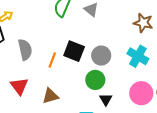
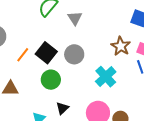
gray circle: (101, 56) -> (74, 54), moved
green circle: (95, 80) -> (51, 80), moved

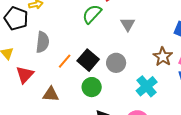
gray triangle: (75, 18) -> (128, 24), moved

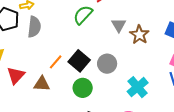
gray semicircle: (43, 42) -> (34, 27), moved
brown star: (163, 57) -> (139, 35), moved
brown triangle: (51, 94) -> (42, 84), moved

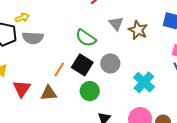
green semicircle: (83, 15) -> (86, 38), moved, turned -90
gray semicircle: (34, 27) -> (33, 38), turned 95

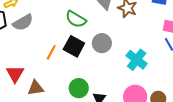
gray semicircle: (33, 38) -> (23, 22), turned -30
green circle: (90, 91) -> (79, 88), moved
brown triangle: (49, 93) -> (36, 88), moved

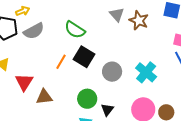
green semicircle: (76, 19) -> (75, 30), moved
gray circle: (102, 43) -> (112, 72), moved

